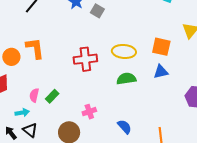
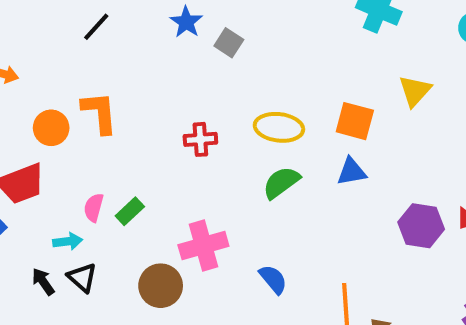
red cross: (85, 59) -> (200, 139), size x0.7
green semicircle: (126, 79) -> (281, 182), turned -30
pink cross: (89, 112) -> (203, 245), size x1.6

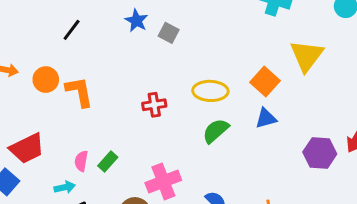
yellow triangle: (415, 91) -> (307, 56), size x1.4
orange square: (355, 121) -> (265, 81), turned 32
orange circle: (51, 128) -> (46, 80), moved

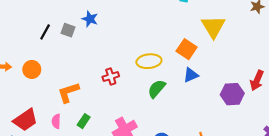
gray square: (169, 33) -> (68, 30), moved
orange L-shape: (79, 92) -> (68, 92), moved, turned -90
pink semicircle: (81, 161) -> (56, 121), moved

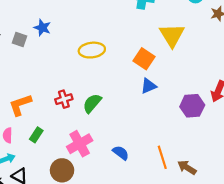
yellow ellipse: (149, 61) -> (92, 50), moved
red cross: (111, 77) -> (64, 99), moved
green semicircle: (157, 89) -> (92, 103), moved

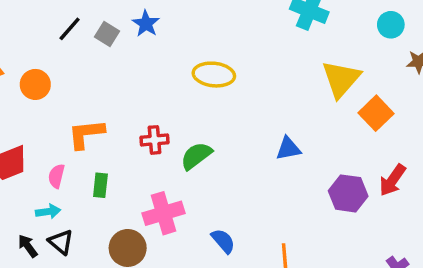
orange square: (144, 59) -> (376, 113), moved
green rectangle: (36, 135) -> (100, 185), turned -40

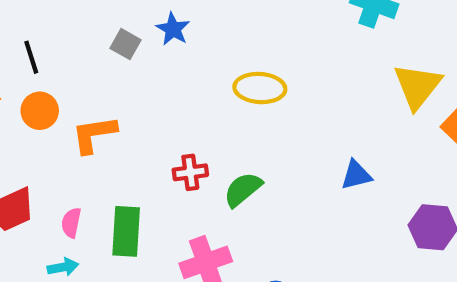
black line: (70, 29) -> (31, 57), moved, turned -56
orange L-shape: (86, 134) -> (94, 134), moved
green rectangle: (100, 185) -> (126, 231), size x1.6

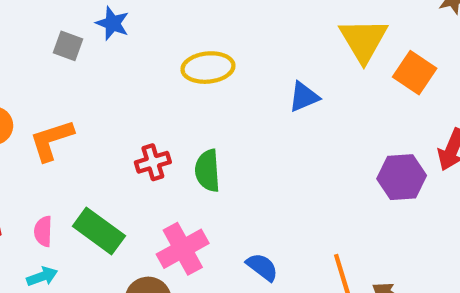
blue triangle: (356, 175) -> (304, 97), moved
green semicircle: (243, 189) -> (208, 171), turned -45
green rectangle: (126, 231) -> (99, 231), turned -48

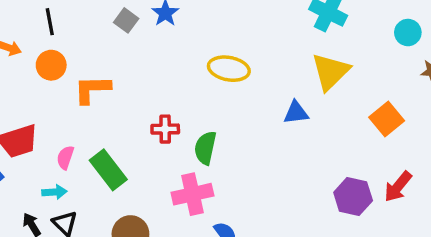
yellow triangle: (363, 40) -> (330, 72), moved
pink cross: (183, 249) -> (192, 194), moved

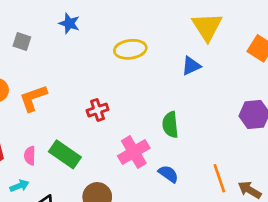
gray square: (126, 20) -> (22, 41), moved
green semicircle: (205, 148) -> (170, 125), moved
cyan arrow: (54, 192) -> (19, 186), moved

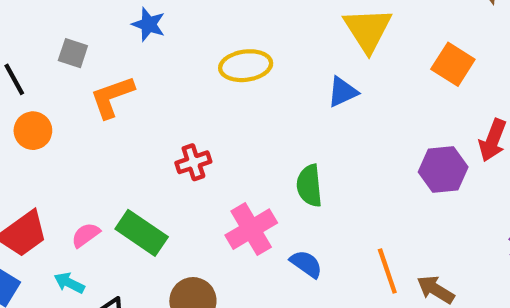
orange L-shape: (33, 98) -> (112, 97), moved
pink semicircle: (30, 156) -> (86, 235), turned 54
cyan arrow: (19, 186) -> (69, 283), turned -132

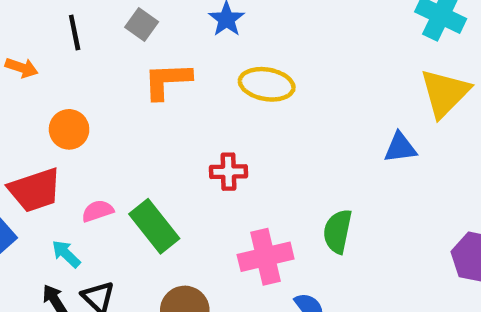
yellow ellipse: (246, 66) -> (267, 84), moved
orange circle: (33, 131) -> (69, 129), moved

